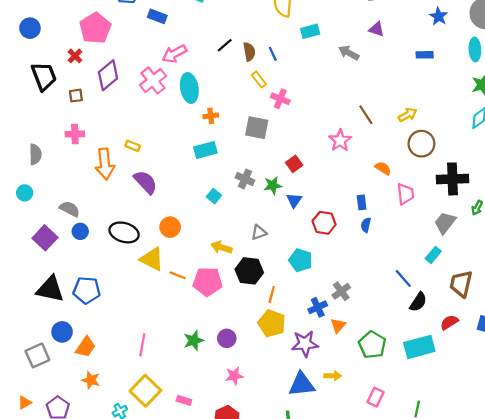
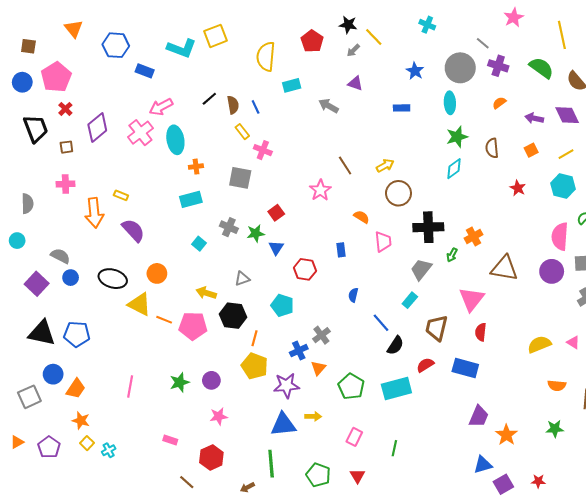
pink pentagon: (95, 28) -> (56, 77), moved
blue semicircle: (366, 225) -> (353, 295), moved
yellow square: (145, 391) -> (87, 443), moved, size x0.5

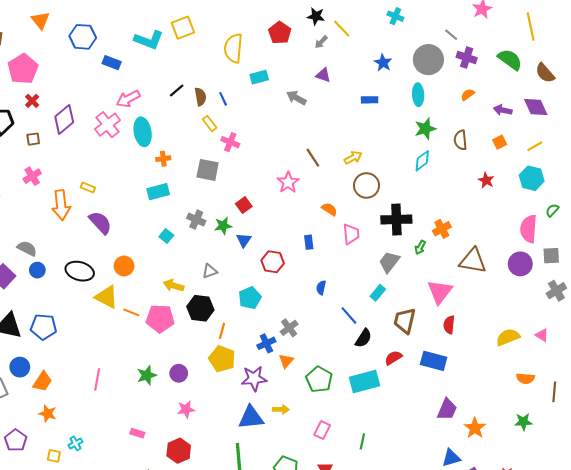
pink cross: (65, 184) -> (32, 176), turned -30
cyan pentagon: (282, 305) -> (250, 298), turned 30
yellow square: (87, 443) -> (54, 456), moved, turned -32

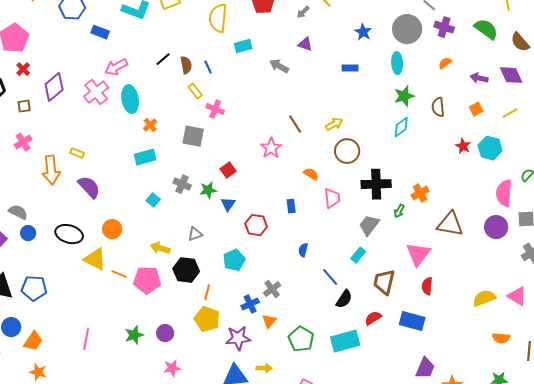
orange cross: (163, 159) -> (150, 125), turned -32
cyan hexagon: (532, 178) -> (490, 148), moved
pink triangle: (542, 335) -> (517, 296), size x1.5

